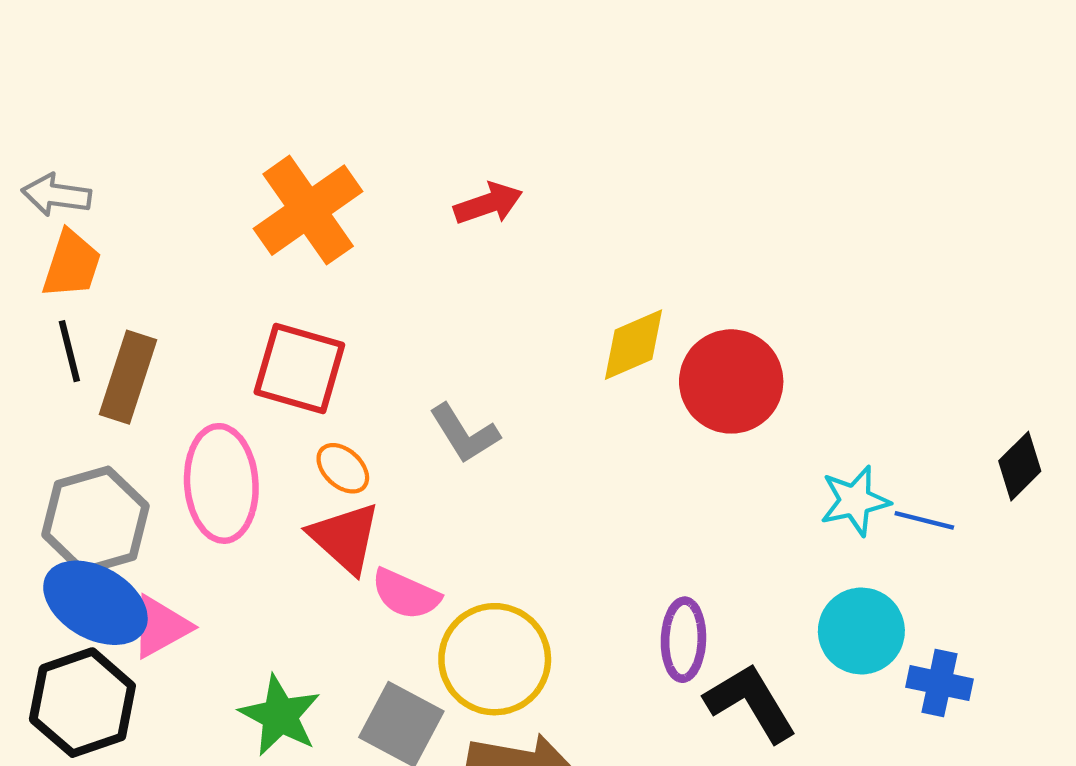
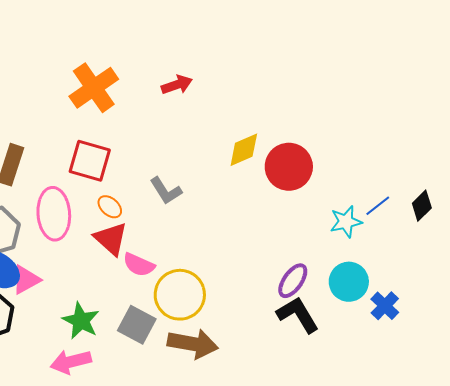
blue line: (924, 520) -> (378, 206), moved, turned -52
purple ellipse: (683, 640) -> (293, 281), moved, turned 33
blue cross: (939, 683) -> (385, 306), turned 32

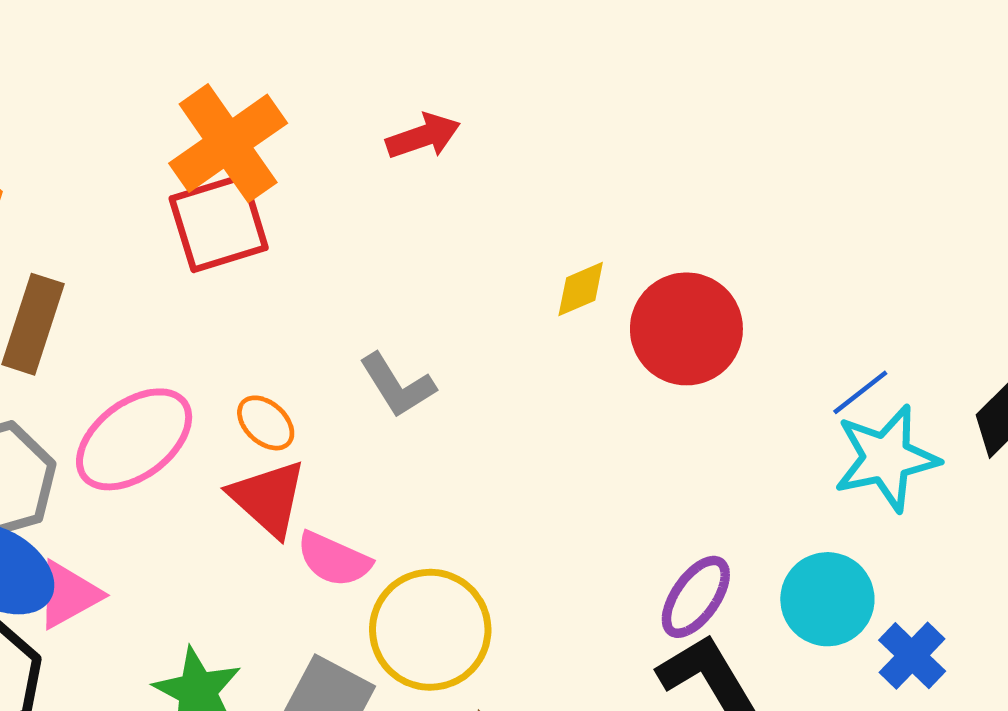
yellow diamond: (244, 150) -> (581, 289), size x0.7
red square: (90, 161) -> (219, 223), moved, turned -33
blue line: (378, 206) -> (860, 392), moved
pink ellipse: (54, 214) -> (134, 439), turned 57
cyan star: (346, 222) -> (886, 458), moved, size x1.4

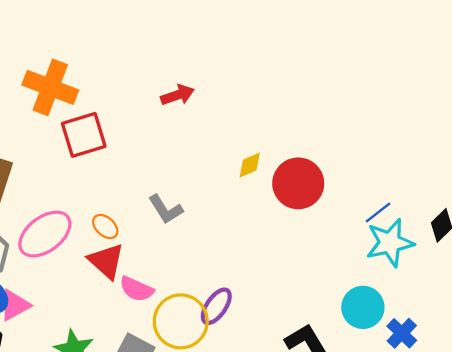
orange cross: (228, 143) -> (50, 87), moved, turned -34
purple ellipse: (696, 597) -> (216, 306), moved

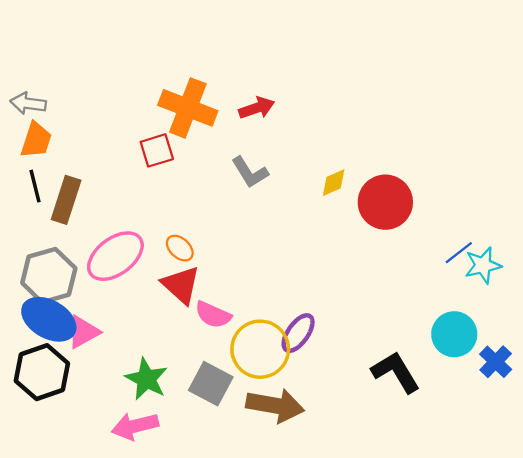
orange cross: (50, 87) -> (188, 108), moved
red square: (84, 135) -> (157, 150), size x0.7
gray L-shape: (166, 209) -> (250, 172), moved
blue line: (378, 212) -> (459, 253), moved
cyan star: (390, 243) -> (483, 265), size x0.7

